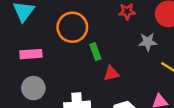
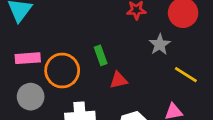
orange circle: (72, 27) -> (62, 71), moved
gray star: (148, 42) -> (160, 44), turned -30

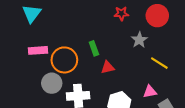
gray circle: (31, 97) -> (52, 83), moved

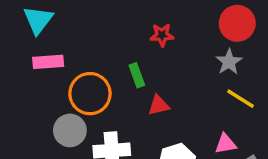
red star: (121, 14) -> (162, 35), moved
gray star: (139, 40) -> (229, 62), moved
pink rectangle: (38, 50) -> (48, 62), moved

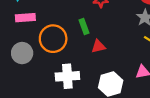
gray circle: (70, 130) -> (22, 53), moved

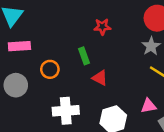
orange circle: (53, 39) -> (50, 69), size x0.6
red triangle: (98, 46) -> (100, 78), turned 40

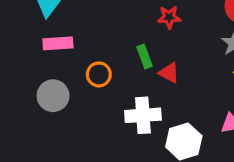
red triangle: (100, 78) -> (169, 73), moved
white cross: (66, 111) -> (143, 115), moved

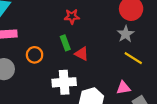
red star: (169, 17) -> (72, 16), moved

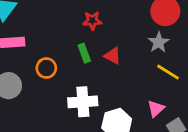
red triangle: (82, 54) -> (113, 56), moved
pink triangle: (123, 88) -> (156, 109), turned -32

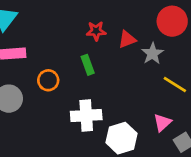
gray star: (159, 42) -> (152, 54), moved
red triangle: (113, 56) -> (127, 39), moved, turned -48

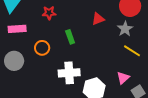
red star: (96, 31) -> (49, 13), moved
gray star: (152, 54) -> (125, 29), moved

